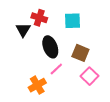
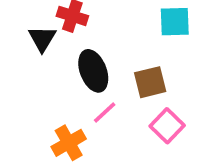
cyan square: (72, 21) -> (175, 22), moved
brown square: (80, 53) -> (150, 82), turned -36

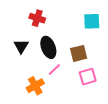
black triangle: (42, 39) -> (21, 46), moved
pink square: (167, 126) -> (88, 77), turned 30

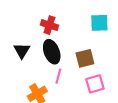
red cross: (37, 18) -> (49, 25), moved
pink line: (54, 70) -> (58, 76), turned -32

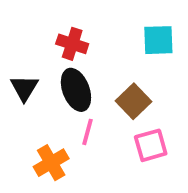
brown square: (85, 58) -> (133, 101), turned -30

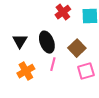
red cross: (72, 44) -> (63, 12), moved, turned 35
orange cross: (51, 163) -> (26, 71), moved

